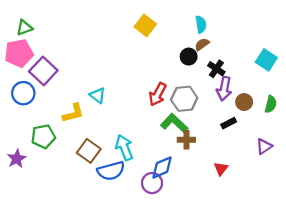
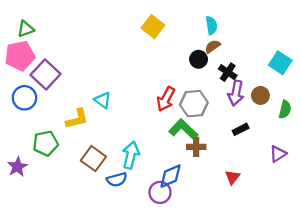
brown circle: (244, 102) -> (260, 95), moved
cyan arrow: (124, 148) -> (131, 155), turned 35
blue semicircle: (111, 171) -> (117, 180), size x0.7

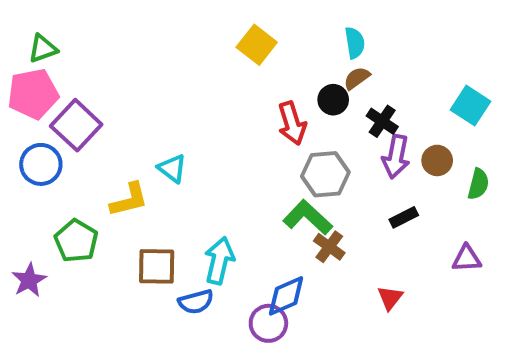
red arrow: (166, 99) -> (292, 123), moved, turned -45
green pentagon: (46, 143) -> (76, 241), turned -30
brown cross: (196, 147) -> (329, 247), turned 36
purple triangle: (278, 154) -> (467, 259), turned 30
brown square: (93, 159) -> (157, 266), turned -35

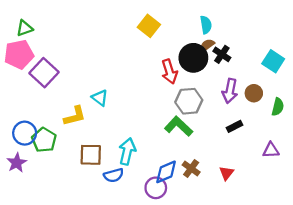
black circle: (333, 100) -> (193, 58), size x1.6
black cross: (382, 121) -> (222, 54), moved
blue circle: (41, 164) -> (25, 133), moved
brown cross: (329, 247) -> (191, 168), moved

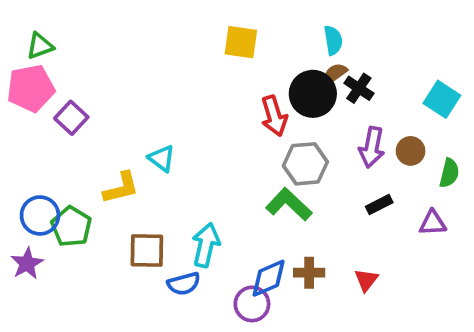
yellow square: (149, 26) -> (241, 42), turned -30
purple square: (44, 73) -> (71, 118), size x0.7
purple triangle: (271, 150) -> (433, 223), moved
brown cross: (191, 168) -> (309, 273), turned -36

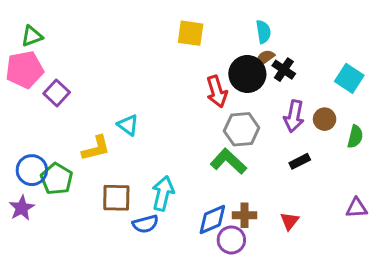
purple triangle: (433, 223) -> (357, 208), moved
purple circle: (252, 304) -> (231, 240), moved

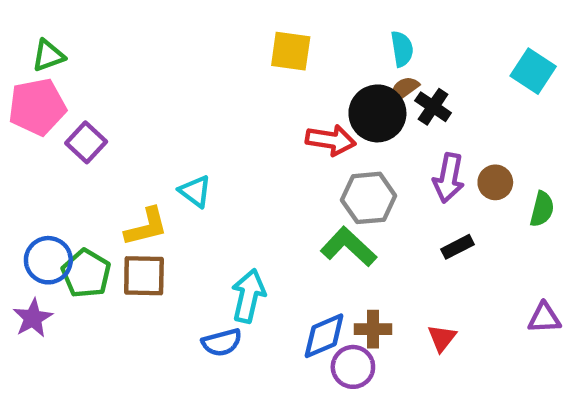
cyan square: (349, 78) -> (533, 71), moved
red arrow: (217, 91) -> (331, 140), turned -64
brown square: (116, 198) -> (144, 276), moved

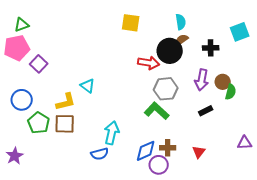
cyan square: (533, 71) -> (240, 32), turned 36
black cross: (433, 107) -> (211, 48), moved, turned -35
green semicircle: (542, 209) -> (231, 92), moved
blue circle: (48, 260) -> (22, 100), moved
purple star: (33, 318) -> (15, 156), moved

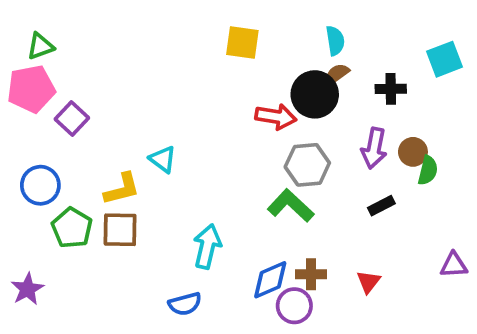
blue semicircle: (100, 154) -> (185, 304), moved

